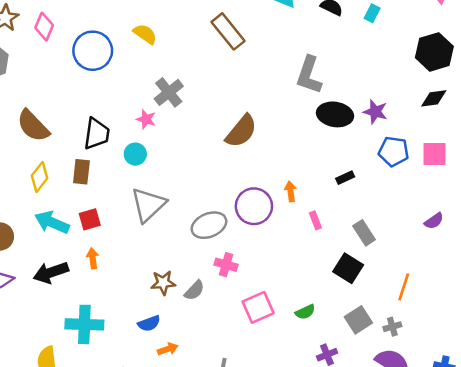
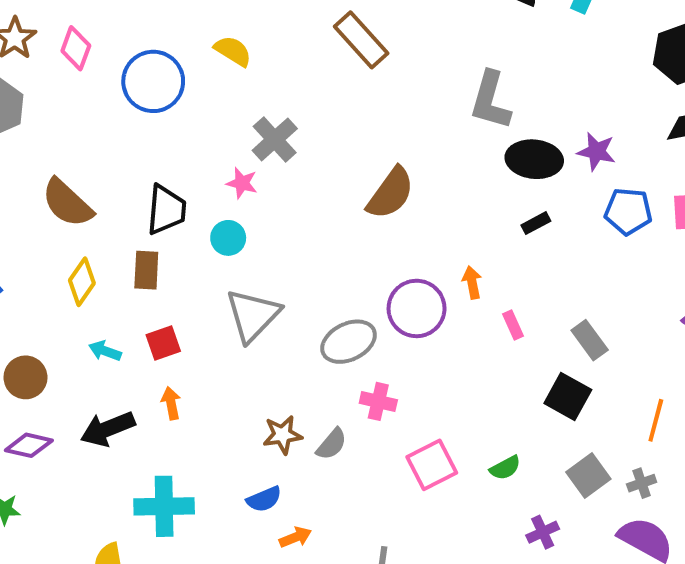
black rectangle: (345, 178) -> (536, 223), moved
cyan arrow: (52, 222) -> (105, 351), size x0.6

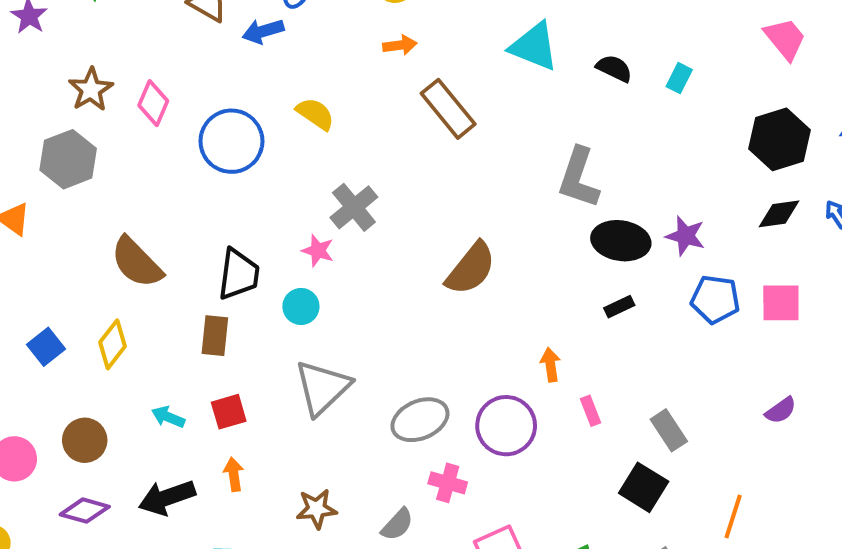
yellow diamond: (82, 282) -> (113, 344), moved
purple circle: (417, 308) -> (506, 426), moved
brown star: (282, 435) -> (316, 509), moved

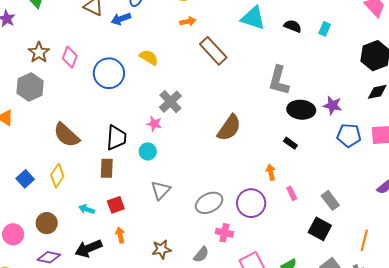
black rectangle: (619, 307) -> (290, 143), moved, turned 64
gray triangle: (322, 388) -> (161, 190), size x0.7

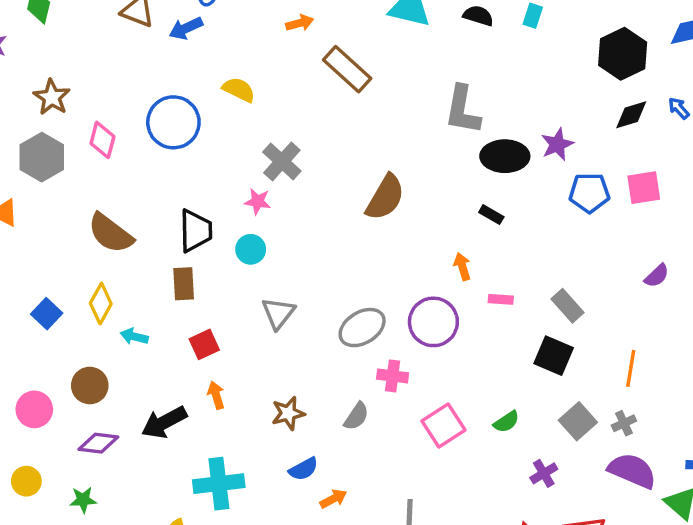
pink diamond: (70, 57) -> (102, 140), moved
purple star: (332, 105) -> (557, 144), turned -30
pink rectangle: (292, 193) -> (501, 299), turned -56
cyan arrow: (87, 209) -> (134, 336), moved

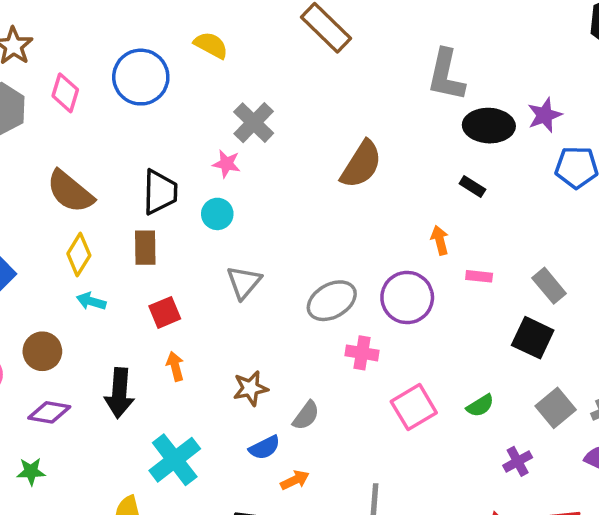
yellow diamond: (101, 303) -> (79, 254), moved
gray semicircle: (356, 416) -> (306, 415), moved
black arrow: (164, 422) -> (119, 393), turned -60
cyan cross: (219, 484) -> (175, 460), turned -33

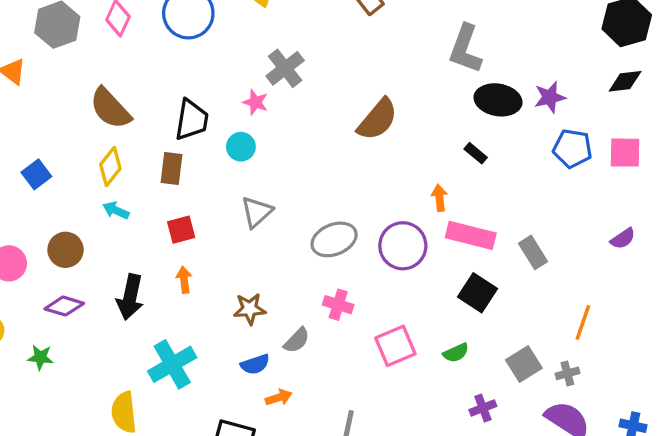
pink rectangle: (479, 276) -> (471, 235), size x2.0
black square: (533, 338) -> (478, 293), moved
pink cross: (362, 353) -> (338, 305), moved

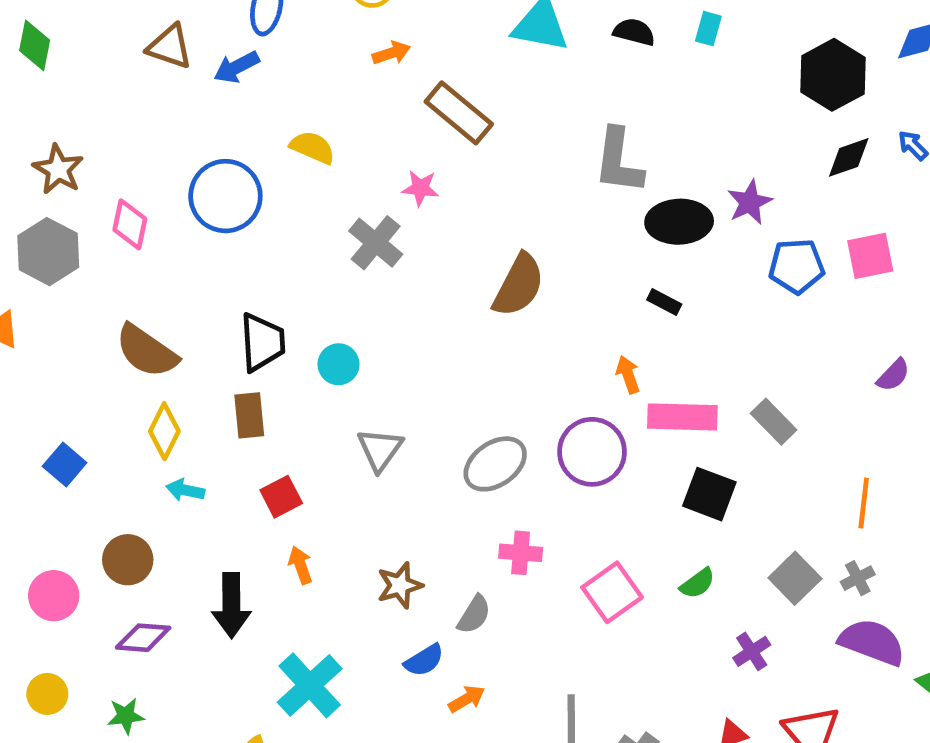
pink star: (255, 102) -> (420, 188), moved

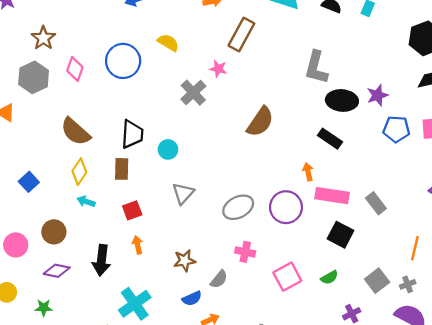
brown rectangle: (459, 113) -> (241, 34), turned 72
black rectangle: (664, 302) -> (330, 139), size x1.5

